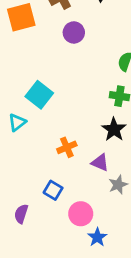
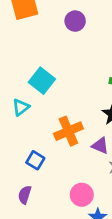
orange cross: (67, 147) -> (68, 131), size x1.5
blue square: (53, 190) -> (35, 160), moved

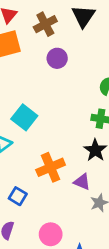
pink circle: (82, 195) -> (51, 234), moved

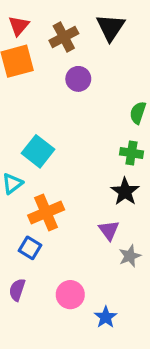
orange cross: (51, 167) -> (46, 213), moved
purple triangle: (82, 182) -> (109, 230), turned 30

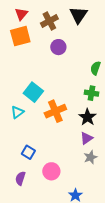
orange cross: (46, 213) -> (55, 111), moved
purple triangle: (109, 230) -> (86, 138), moved, turned 32
pink circle: (70, 295) -> (51, 171), moved

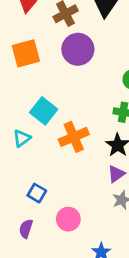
orange square: (20, 36) -> (26, 53), moved
purple circle: (58, 47) -> (78, 49), size x1.5

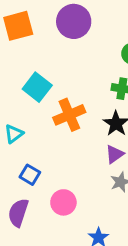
cyan triangle: (22, 138) -> (14, 134), moved
purple semicircle: (26, 229) -> (18, 213), size x1.4

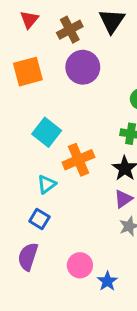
cyan triangle: (14, 134) -> (47, 184), moved
pink circle: (63, 202) -> (80, 265), moved

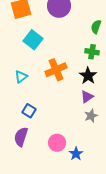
cyan square: (47, 132) -> (33, 40), moved
cyan triangle: (47, 184) -> (21, 77), moved

